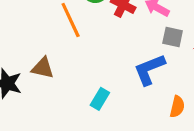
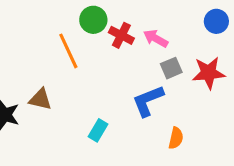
gray square: (173, 37) -> (171, 68), turned -35

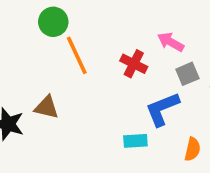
green circle: (93, 20) -> (53, 22), moved
red cross: (121, 35) -> (134, 64), moved
cyan rectangle: (98, 130) -> (135, 141), moved, turned 55

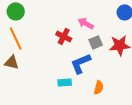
orange line: (77, 55) -> (16, 38), moved

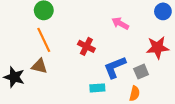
red cross: (64, 36) -> (86, 46), moved
gray square: (96, 42) -> (141, 72), moved

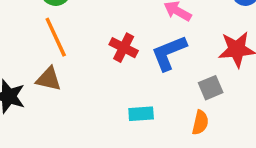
blue L-shape: (115, 67) -> (169, 53), moved

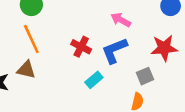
cyan rectangle: (141, 114) -> (94, 80), moved, turned -36

